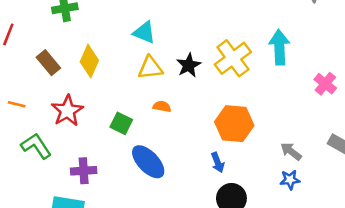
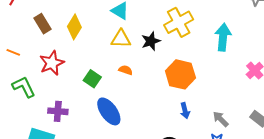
yellow cross: (233, 58) -> (179, 22), moved
orange hexagon: (234, 124) -> (180, 74), moved
blue arrow: (218, 163) -> (185, 111), moved

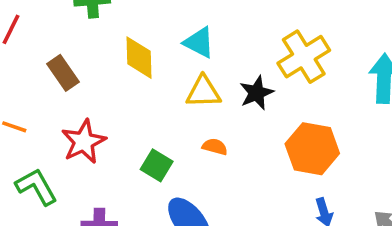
yellow diamond: (74, 27) -> (139, 58), moved, turned -30

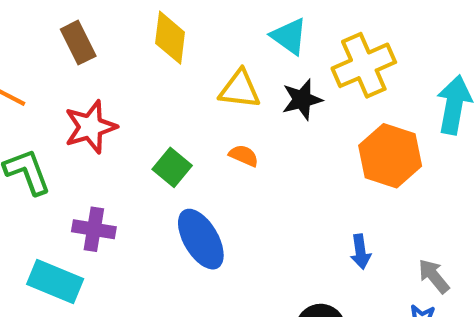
cyan triangle: (199, 42) -> (289, 36), moved
orange hexagon: (312, 149) -> (390, 156), moved

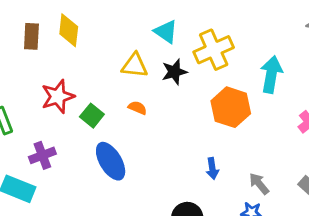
yellow diamond: (170, 38) -> (69, 30), moved
brown rectangle: (78, 43) -> (31, 36), turned 30
red star: (90, 127) -> (58, 96), moved
purple cross: (94, 229) -> (42, 155), turned -30

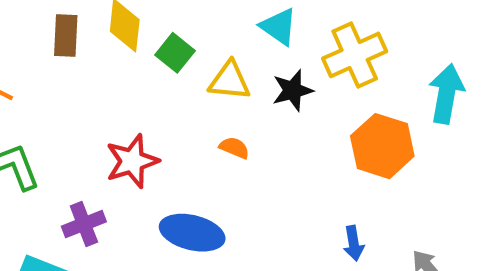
red star: (58, 96) -> (132, 161), moved
green square: (92, 116) -> (175, 53), moved
blue ellipse: (111, 161) -> (192, 233), turned -45

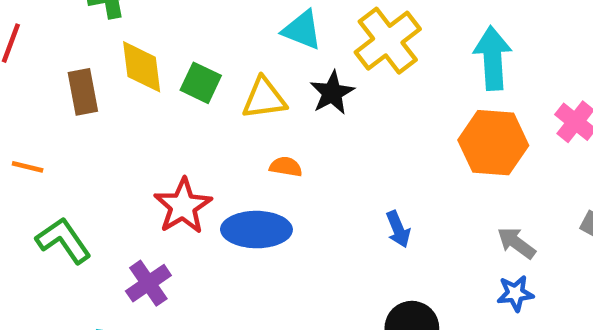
orange hexagon: (382, 146) -> (493, 143), moved
blue ellipse: (192, 233) -> (256, 230), moved
blue arrow: (354, 243) -> (398, 229), moved

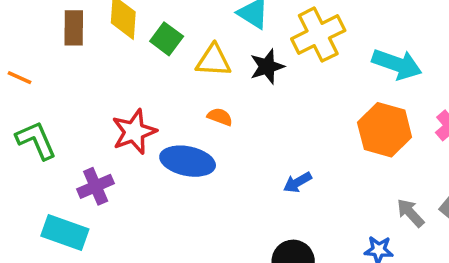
cyan arrow: (493, 58) -> (397, 64), turned 102
blue arrow: (398, 229) -> (298, 182), turned 72
gray arrow: (516, 243) -> (410, 213), moved

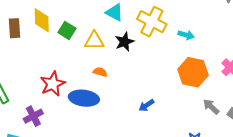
yellow cross: (318, 35) -> (152, 22), turned -32
cyan arrow: (397, 64) -> (186, 35), moved, size x0.6
gray arrow: (410, 213) -> (211, 107), moved

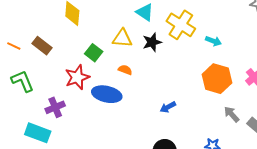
brown rectangle: (14, 28) -> (42, 46), moved, turned -54
green square: (67, 30) -> (94, 53), moved

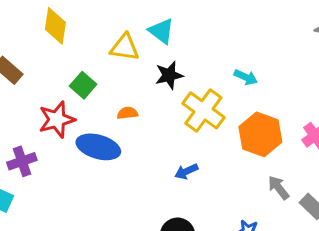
yellow cross: (181, 25) -> (203, 110), moved
yellow triangle: (122, 38) -> (125, 47), moved
cyan arrow: (213, 41) -> (246, 77), moved
orange semicircle: (125, 70) -> (127, 113), turned -32

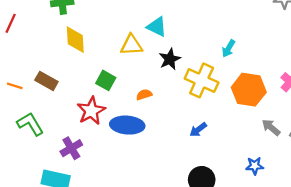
cyan arrow: (246, 77) -> (229, 48), turned 108

